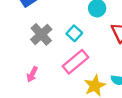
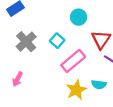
pink rectangle: (75, 62) -> (73, 61), moved

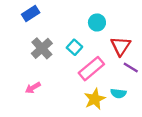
pink arrow: (18, 79) -> (33, 88), turned 32

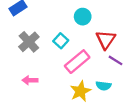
pink arrow: (33, 88) -> (30, 80), moved, turned 32

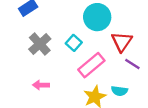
cyan circle: (83, 17) -> (97, 17), size x1.5

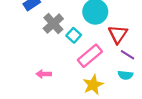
gray cross: (40, 44) -> (53, 24), moved
cyan semicircle: (119, 91) -> (125, 75), moved

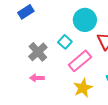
gray cross: (53, 24) -> (38, 52), moved

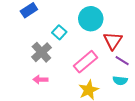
cyan square: (65, 42) -> (59, 32), moved

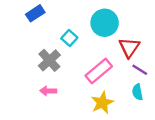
cyan semicircle: (120, 81) -> (137, 92), turned 72

